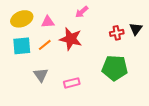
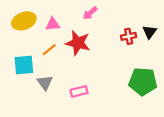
cyan square: (22, 46) -> (24, 65), moved
green pentagon: (115, 68) -> (143, 82), moved

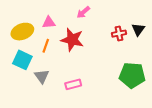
yellow ellipse: (24, 21) -> (22, 32), moved
orange line: (49, 50) -> (46, 46), turned -32
cyan square: (24, 65) -> (22, 60), turned 30

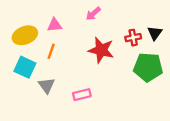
red star: (72, 40) -> (101, 50), moved
green pentagon: (132, 75) -> (148, 67), moved

